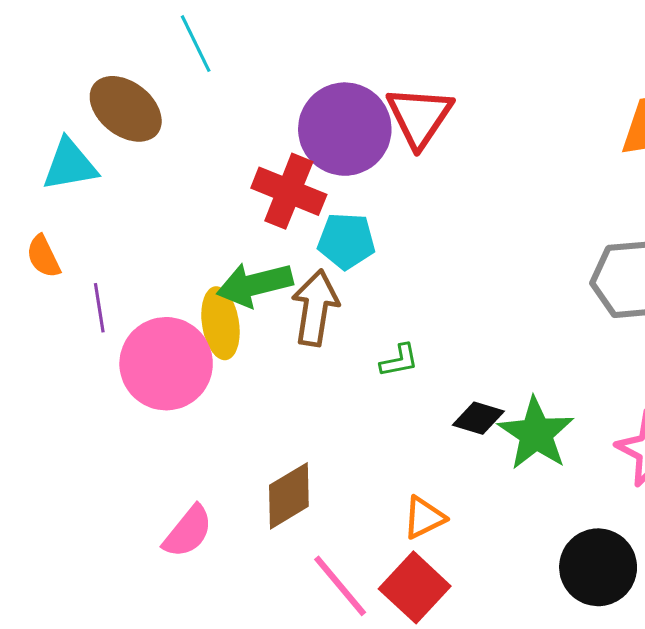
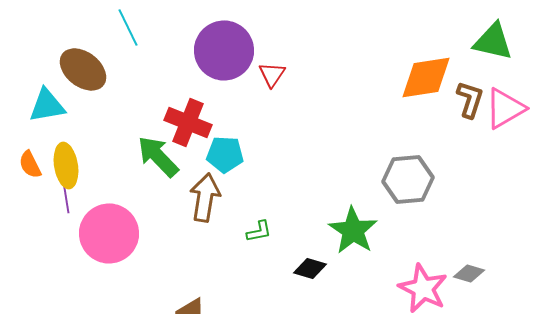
red triangle: (419, 117) -> (272, 74), size x0.6
purple circle: (345, 129) -> (224, 50), moved
green arrow: (255, 284) -> (158, 156), moved, turned 60
yellow ellipse: (220, 323) -> (66, 165), moved
green star: (536, 434) -> (353, 230), moved

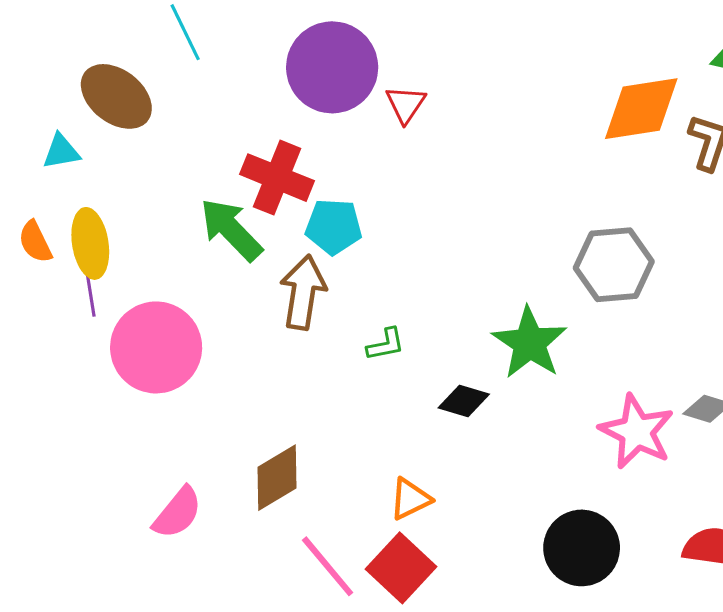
cyan triangle: (47, 105) -> (61, 152), size x0.7

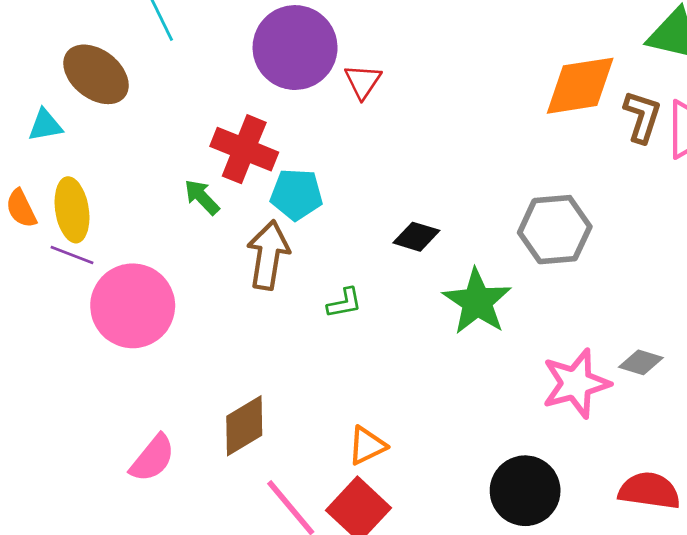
green arrow: (231, 230) -> (202, 197), size x0.6
purple line: (90, 292) -> (72, 255), turned -60
black diamond: (464, 401) -> (416, 237), moved
pink star: (637, 432) -> (576, 383), turned 30

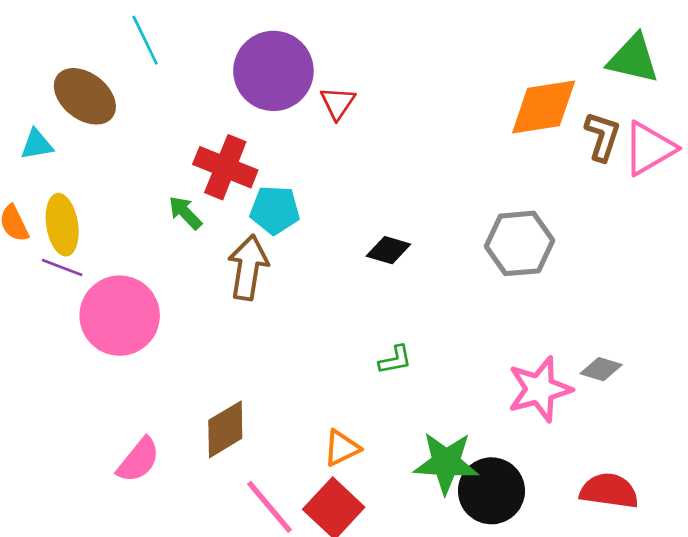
green star: (477, 302) -> (446, 463), moved, turned -30
green L-shape: (344, 303) -> (395, 360), moved

